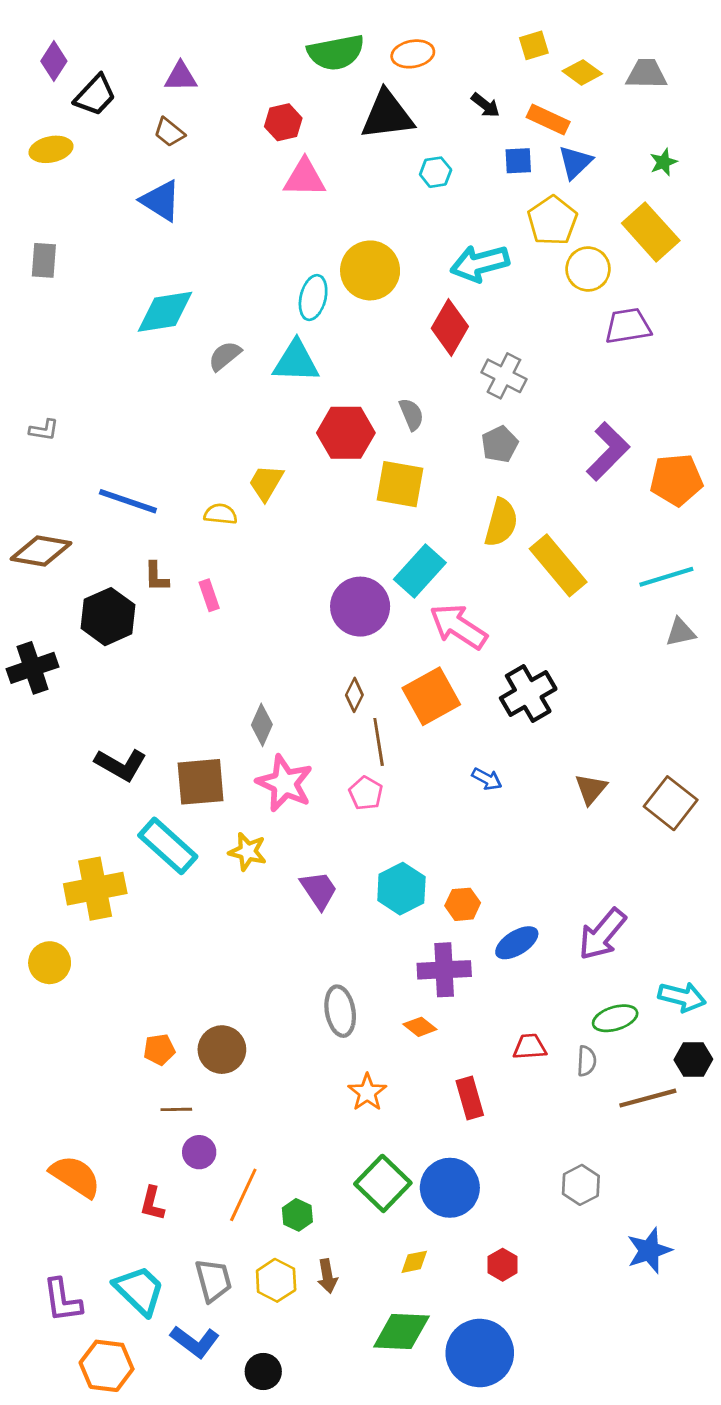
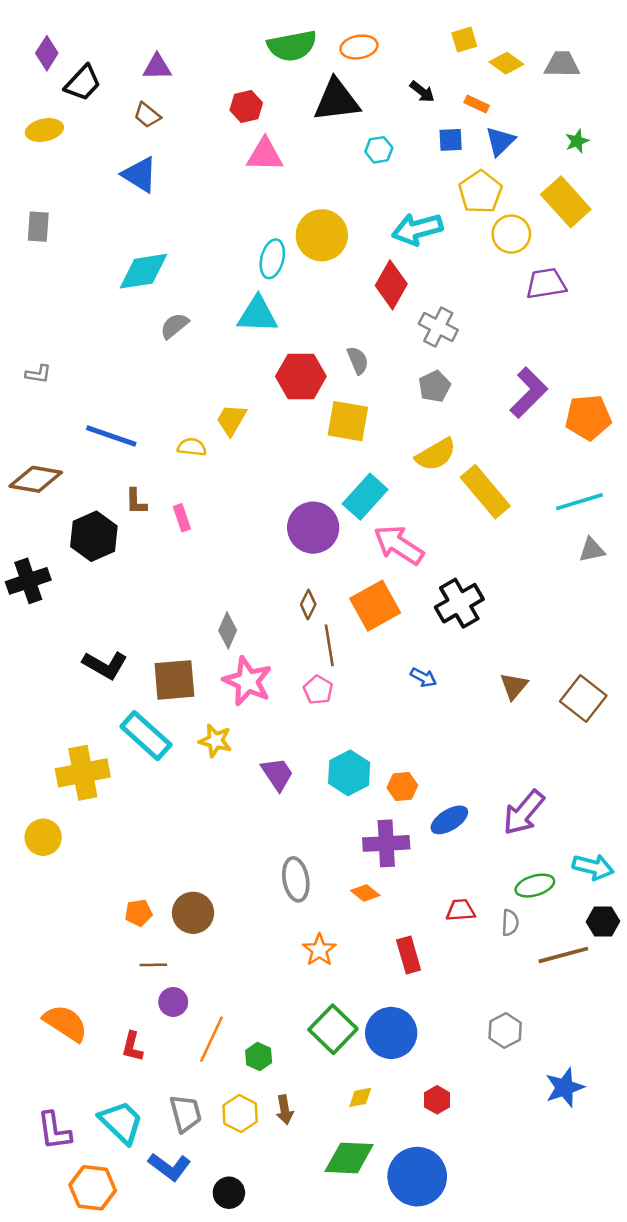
orange rectangle: (548, 119) -> (477, 104), size x0.7
gray semicircle: (225, 356) -> (174, 326), moved
yellow semicircle: (501, 523) -> (436, 455), turned 45

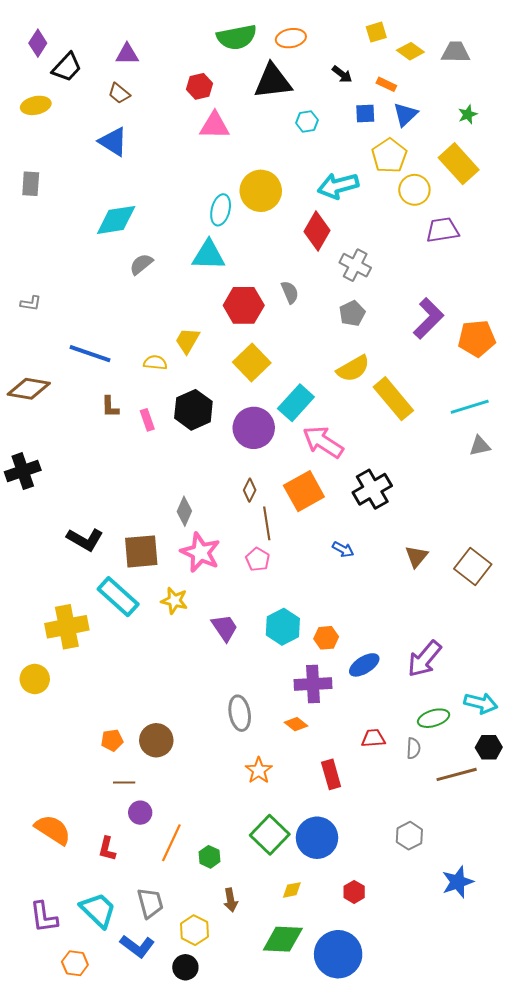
yellow square: (348, 421) -> (252, 363), moved, turned 36
black hexagon: (94, 536) -> (193, 410), moved
yellow hexagon: (240, 1113) -> (194, 930), moved
orange hexagon: (93, 1188) -> (75, 963), size x0.7

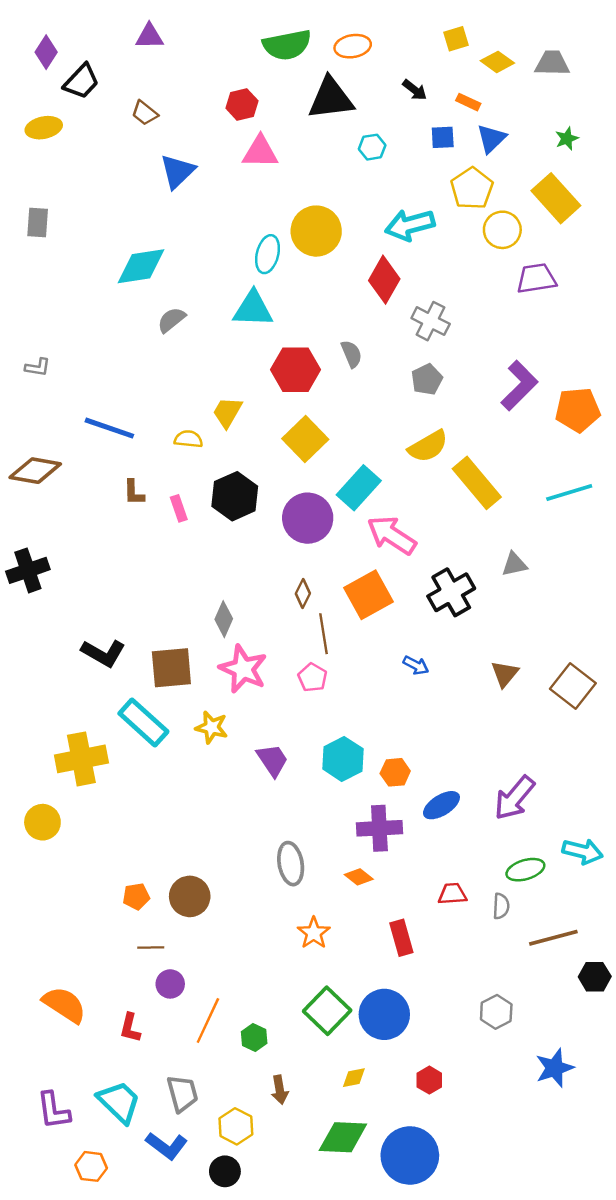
purple triangle: (127, 54) -> (150, 36), moved
blue triangle: (113, 142) -> (178, 171), moved, turned 44
gray triangle: (480, 446) -> (514, 564), moved
black hexagon: (489, 747) -> (595, 977), moved

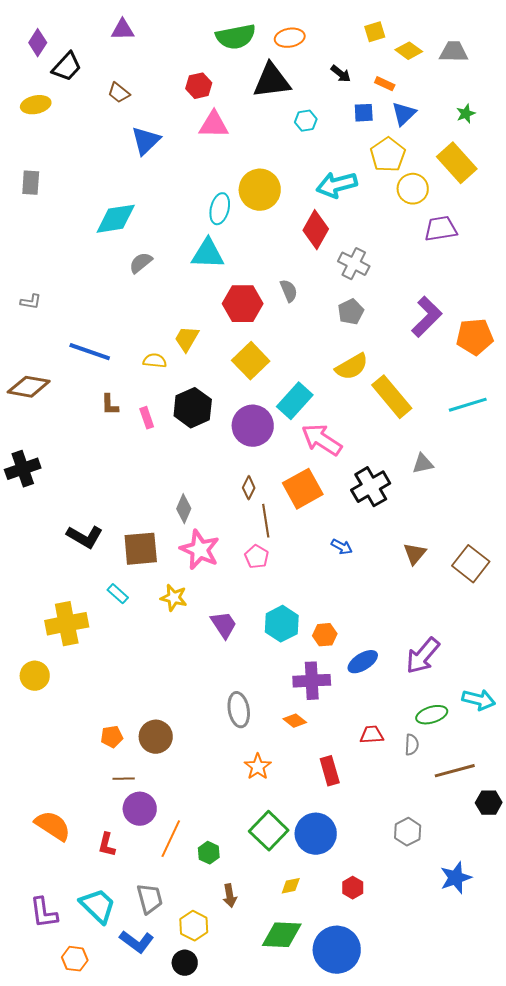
cyan rectangle: (143, 722) -> (118, 594), size x0.5
purple circle: (170, 984) -> (140, 809), size x1.4

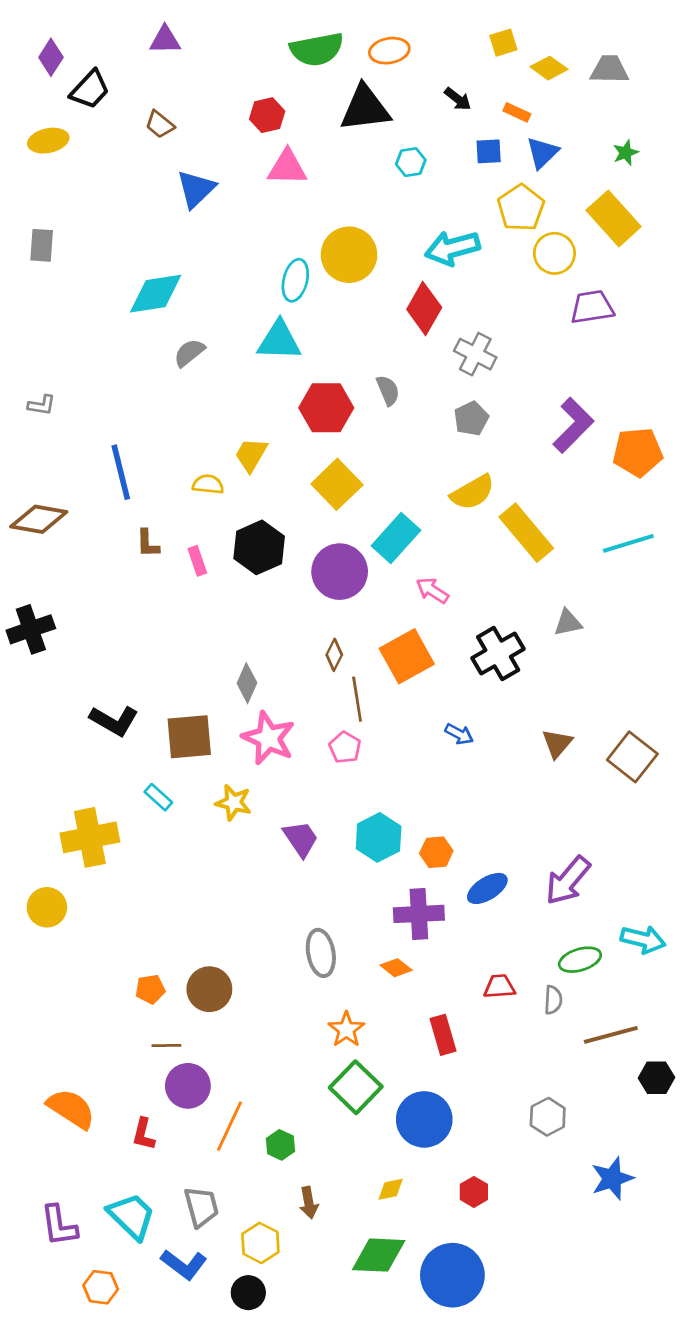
blue line: (90, 352) -> (121, 472), turned 57
pink arrow: (322, 440) -> (432, 590), size x0.6
green square: (269, 831) -> (356, 1087), moved

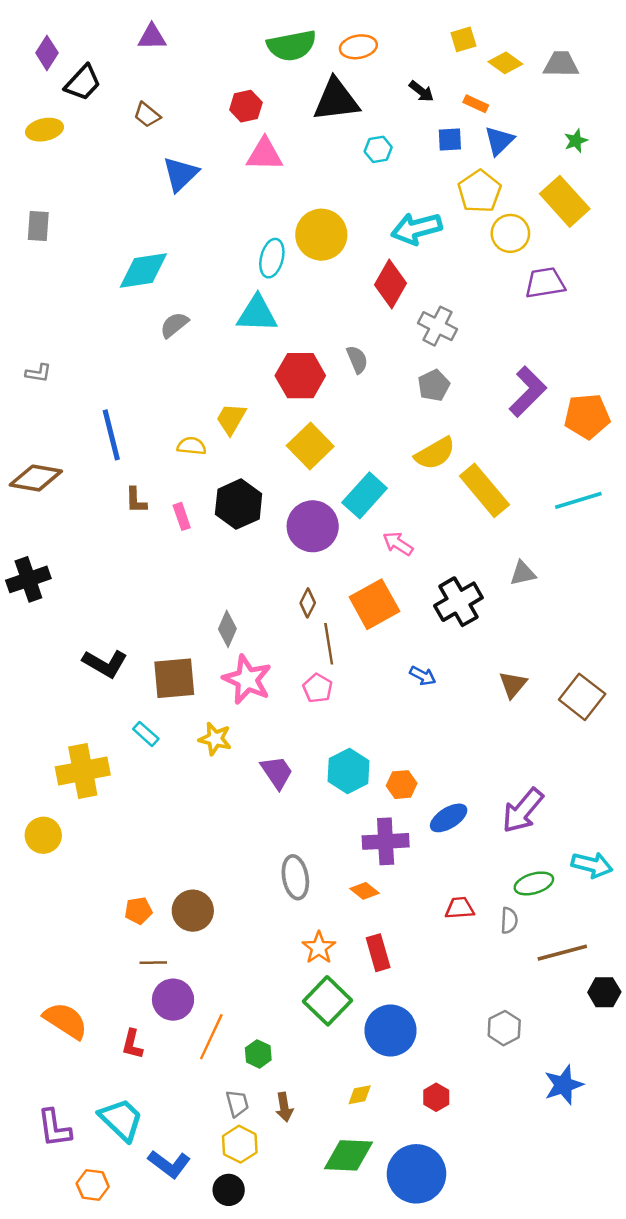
red rectangle: (443, 1035) -> (378, 953), moved
gray trapezoid: (201, 1207) -> (237, 1103), moved, size x0.7

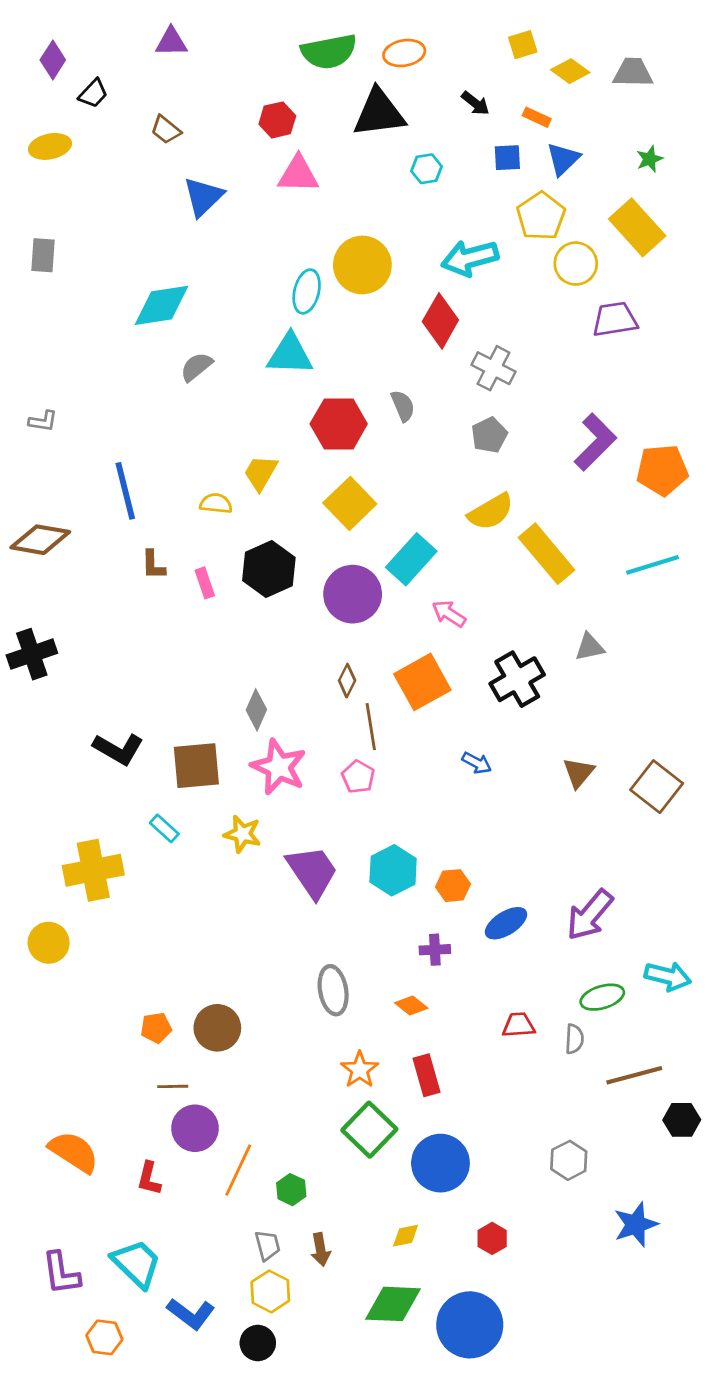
black trapezoid: (83, 83) -> (93, 93), size x0.7
purple trapezoid: (277, 772) -> (312, 872), size x1.4
purple cross: (386, 841) -> (435, 950), size x0.6

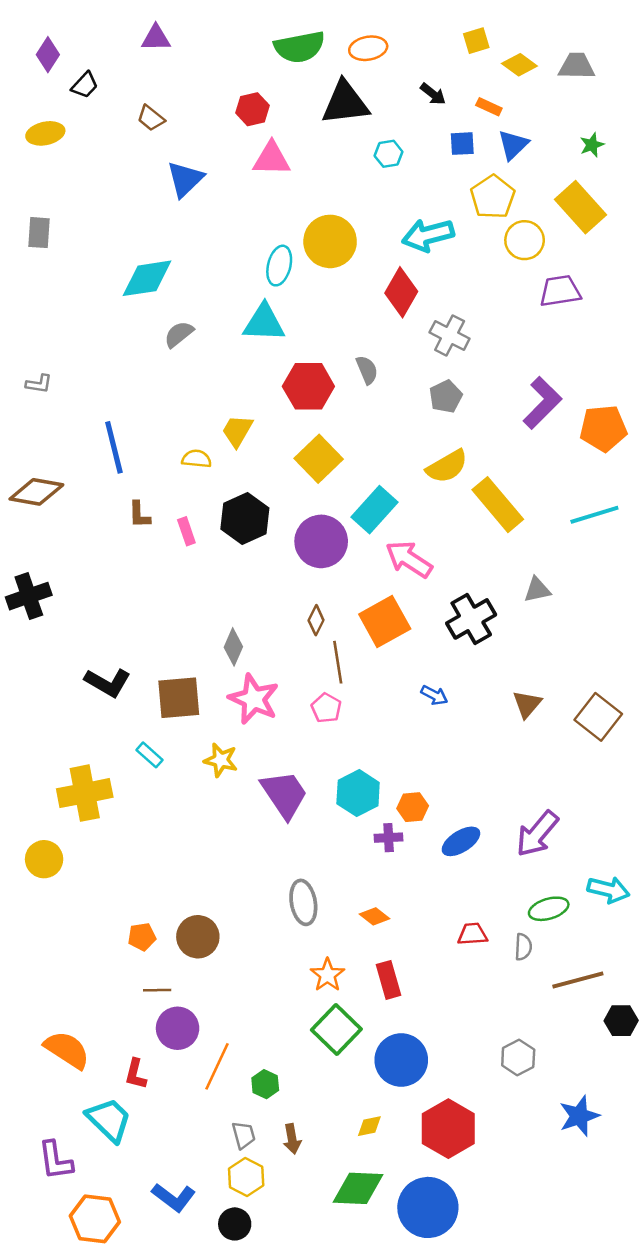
pink arrow: (449, 614) -> (409, 559), size x1.5
purple cross: (435, 950) -> (389, 838), moved
red hexagon: (492, 1238) -> (448, 1129), size x2.0
cyan trapezoid: (136, 1264) -> (109, 1120), moved
orange hexagon: (104, 1337) -> (95, 1219), size x1.5

